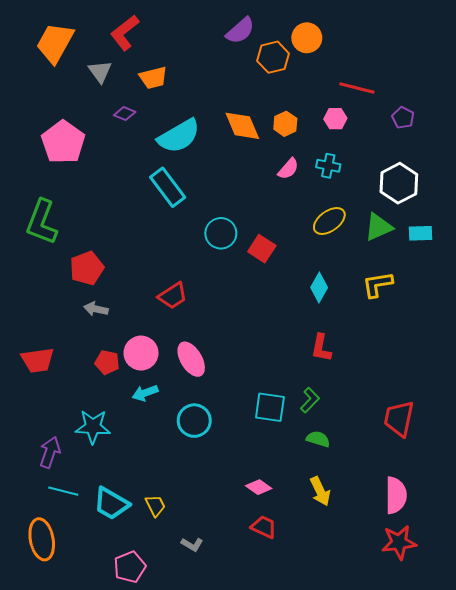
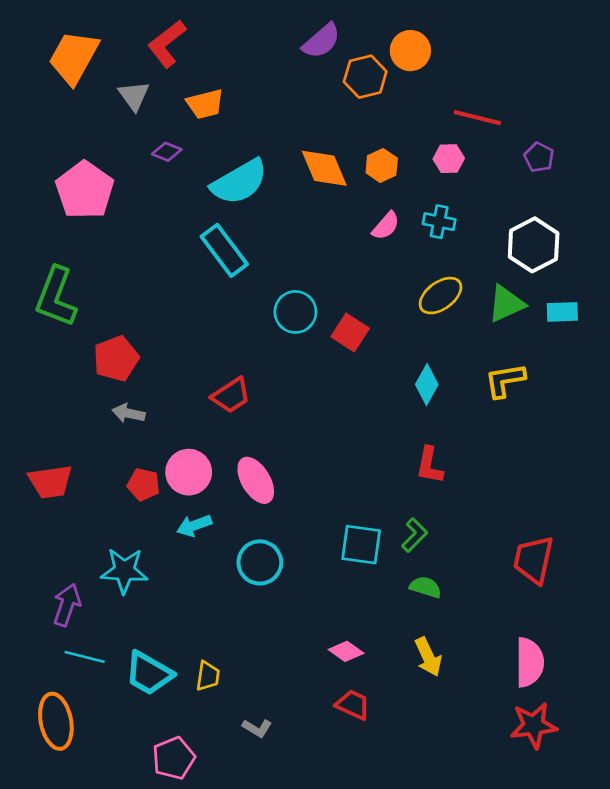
yellow trapezoid: (155, 506) -> (208, 676), turned 35

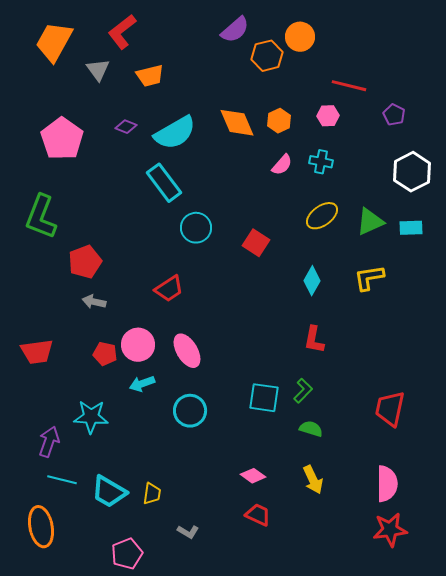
purple diamond: (167, 152) -> (126, 127), moved
white hexagon: (534, 245) -> (412, 172), moved
cyan circle: (295, 312) -> (196, 228), moved

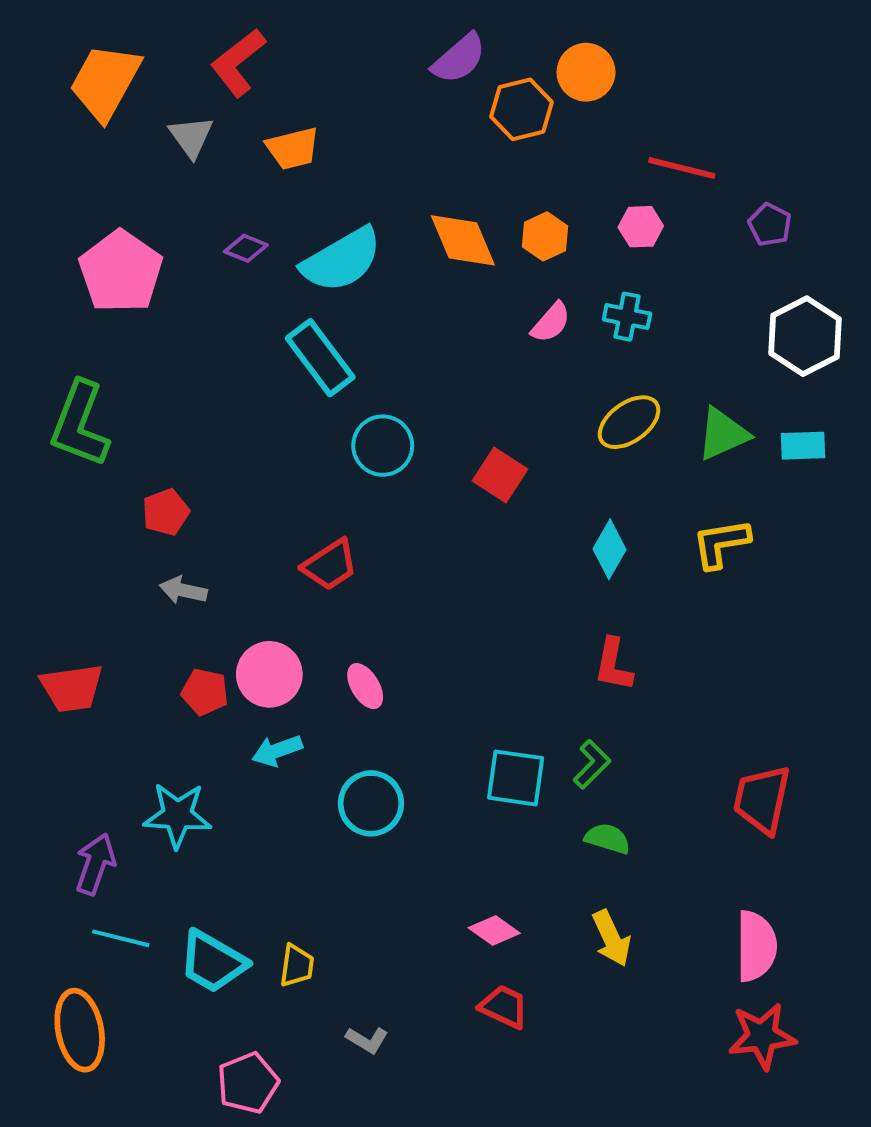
red pentagon: (85, 262) -> (166, 512), size x0.7
pink ellipse: (187, 351) -> (365, 686), size x0.7

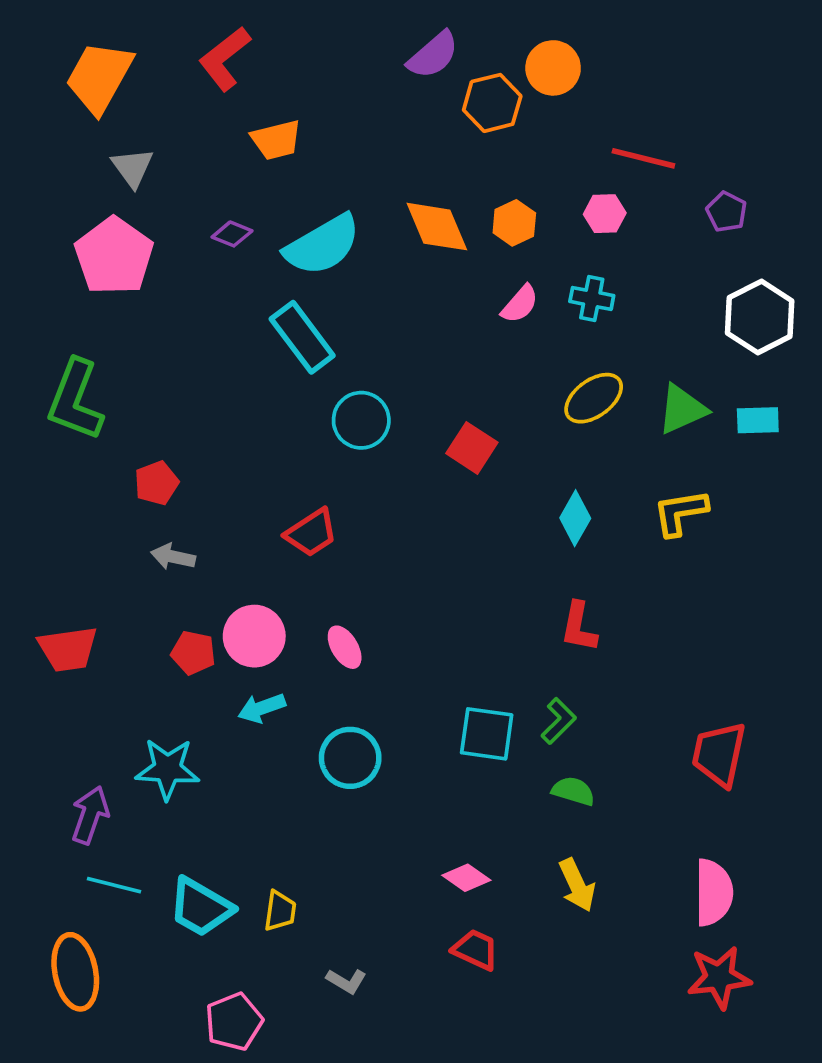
gray triangle: (191, 137) -> (132, 168), moved

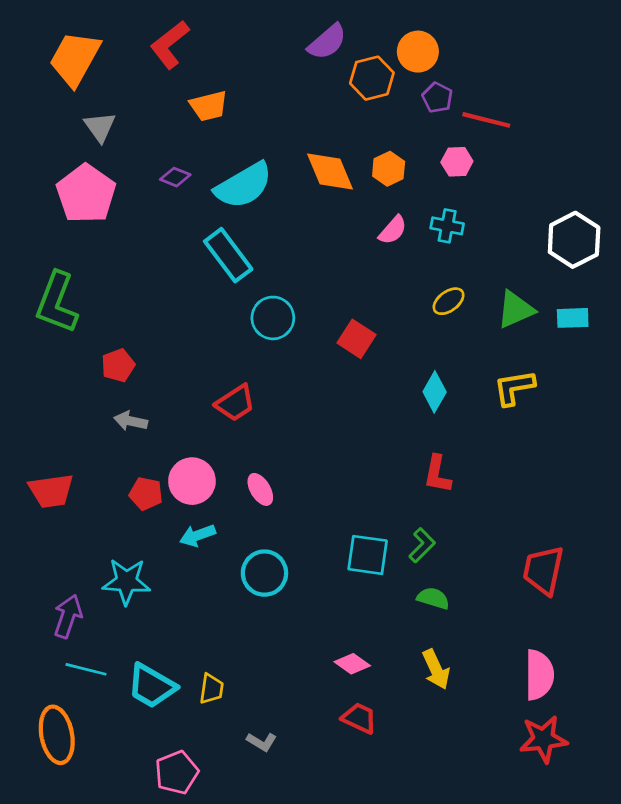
purple pentagon: (726, 212) -> (437, 98), moved
yellow ellipse: (594, 398) -> (449, 301), size x0.7

